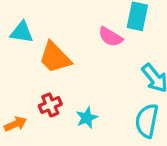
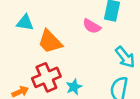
red cross: (50, 105) -> (46, 77), size x1.6

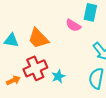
cyan triangle: (25, 23) -> (11, 40), moved

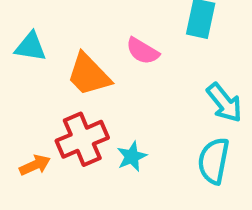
pink semicircle: (73, 25) -> (143, 51), moved
cyan triangle: (11, 40) -> (31, 47), moved

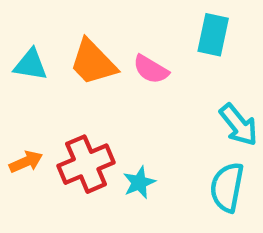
orange trapezoid: (89, 75) -> (93, 62), moved
orange arrow: (35, 165) -> (26, 162), moved

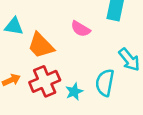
orange trapezoid: (93, 62) -> (41, 45), moved
cyan semicircle: (227, 187) -> (105, 83), moved

